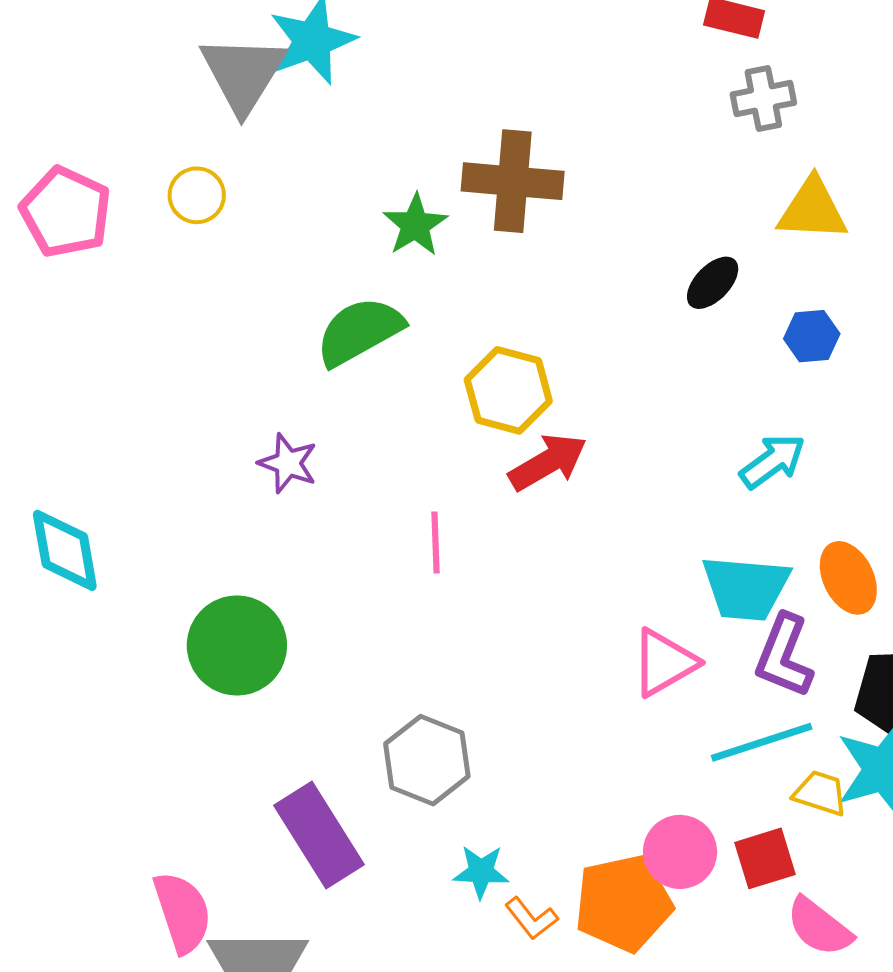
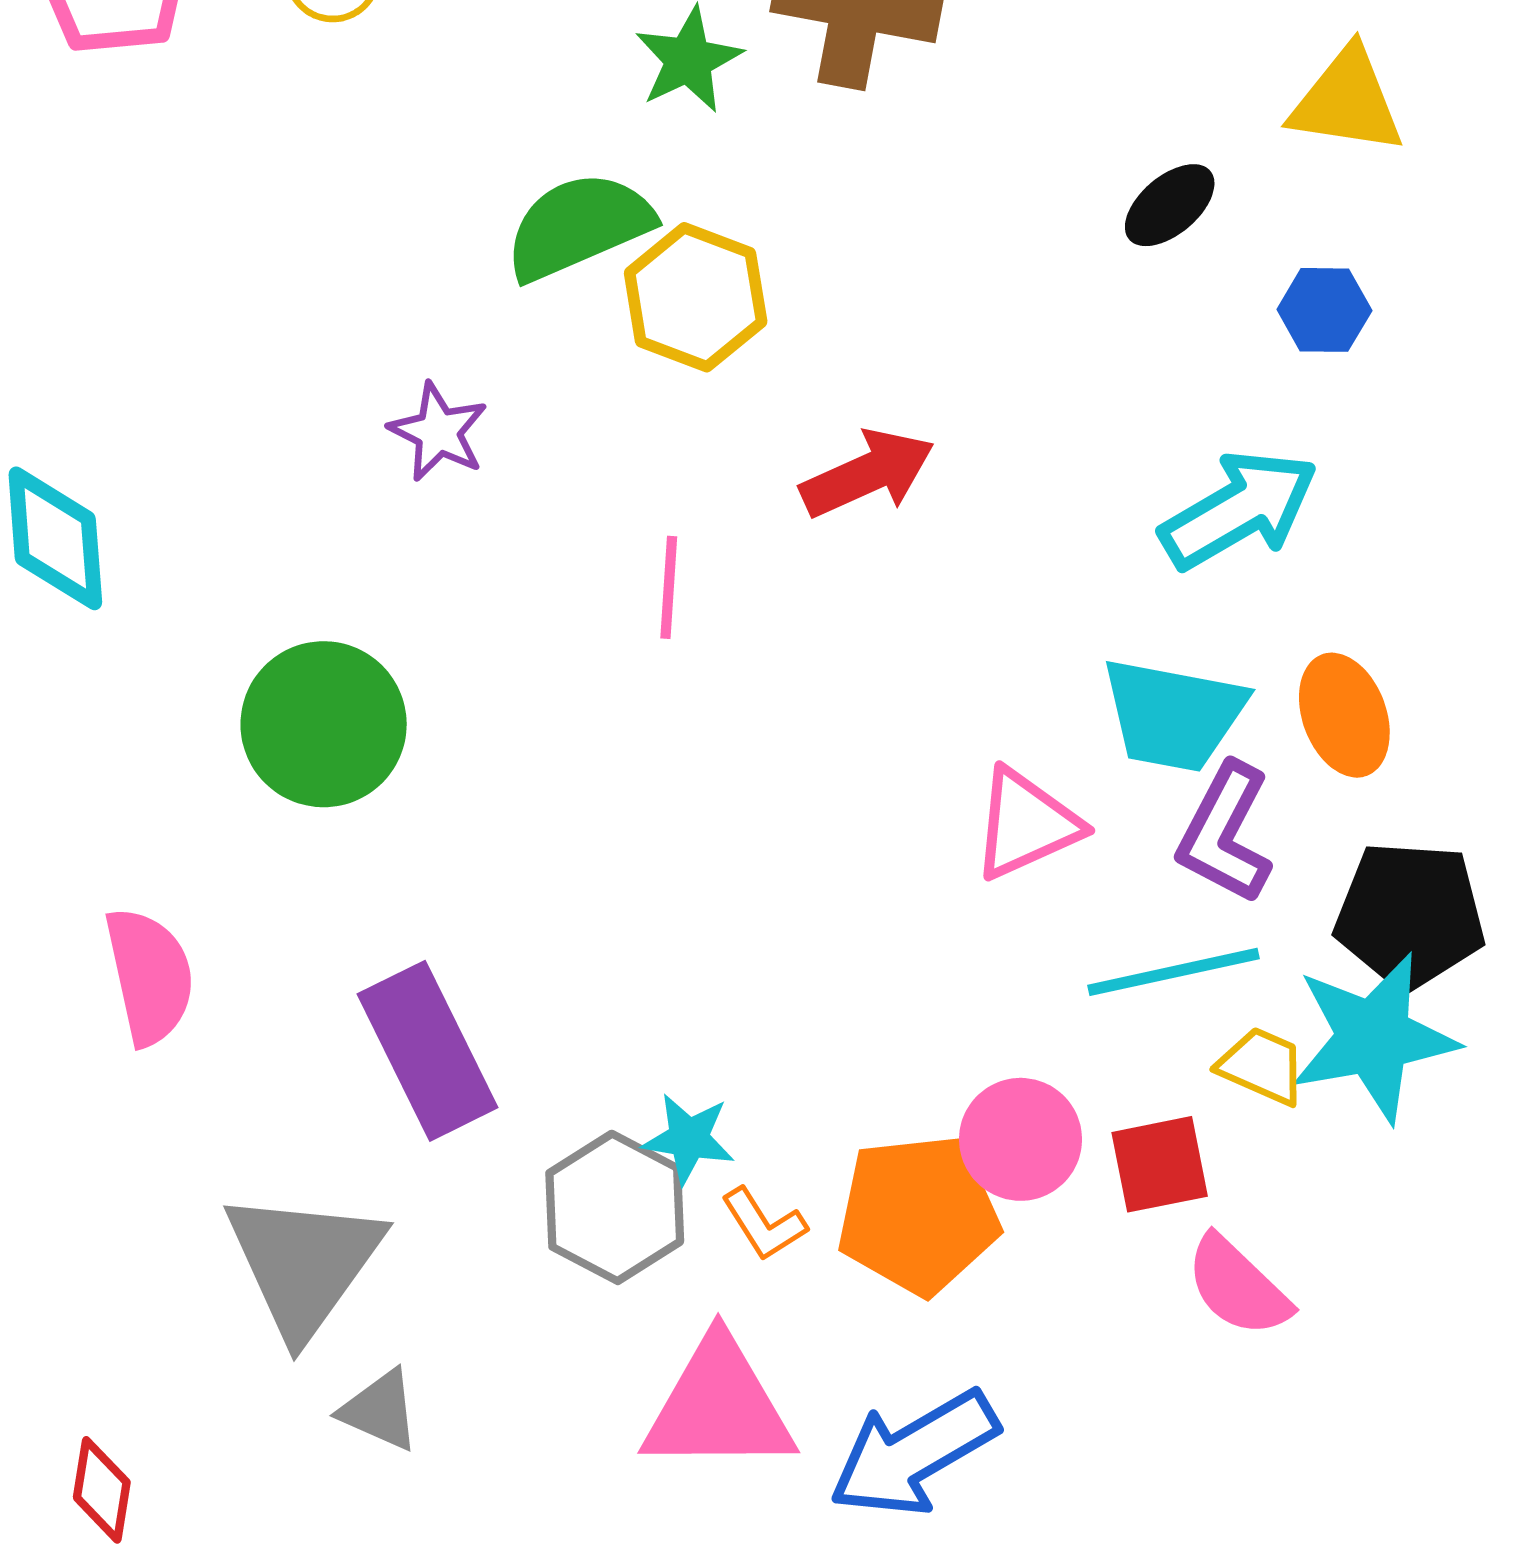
yellow hexagon: (508, 390) -> (696, 297), moved
cyan arrow: (773, 461) -> (1239, 510), size x1.4
gray hexagon: (427, 760) -> (615, 1207), moved
pink semicircle: (182, 912) -> (150, 976), moved

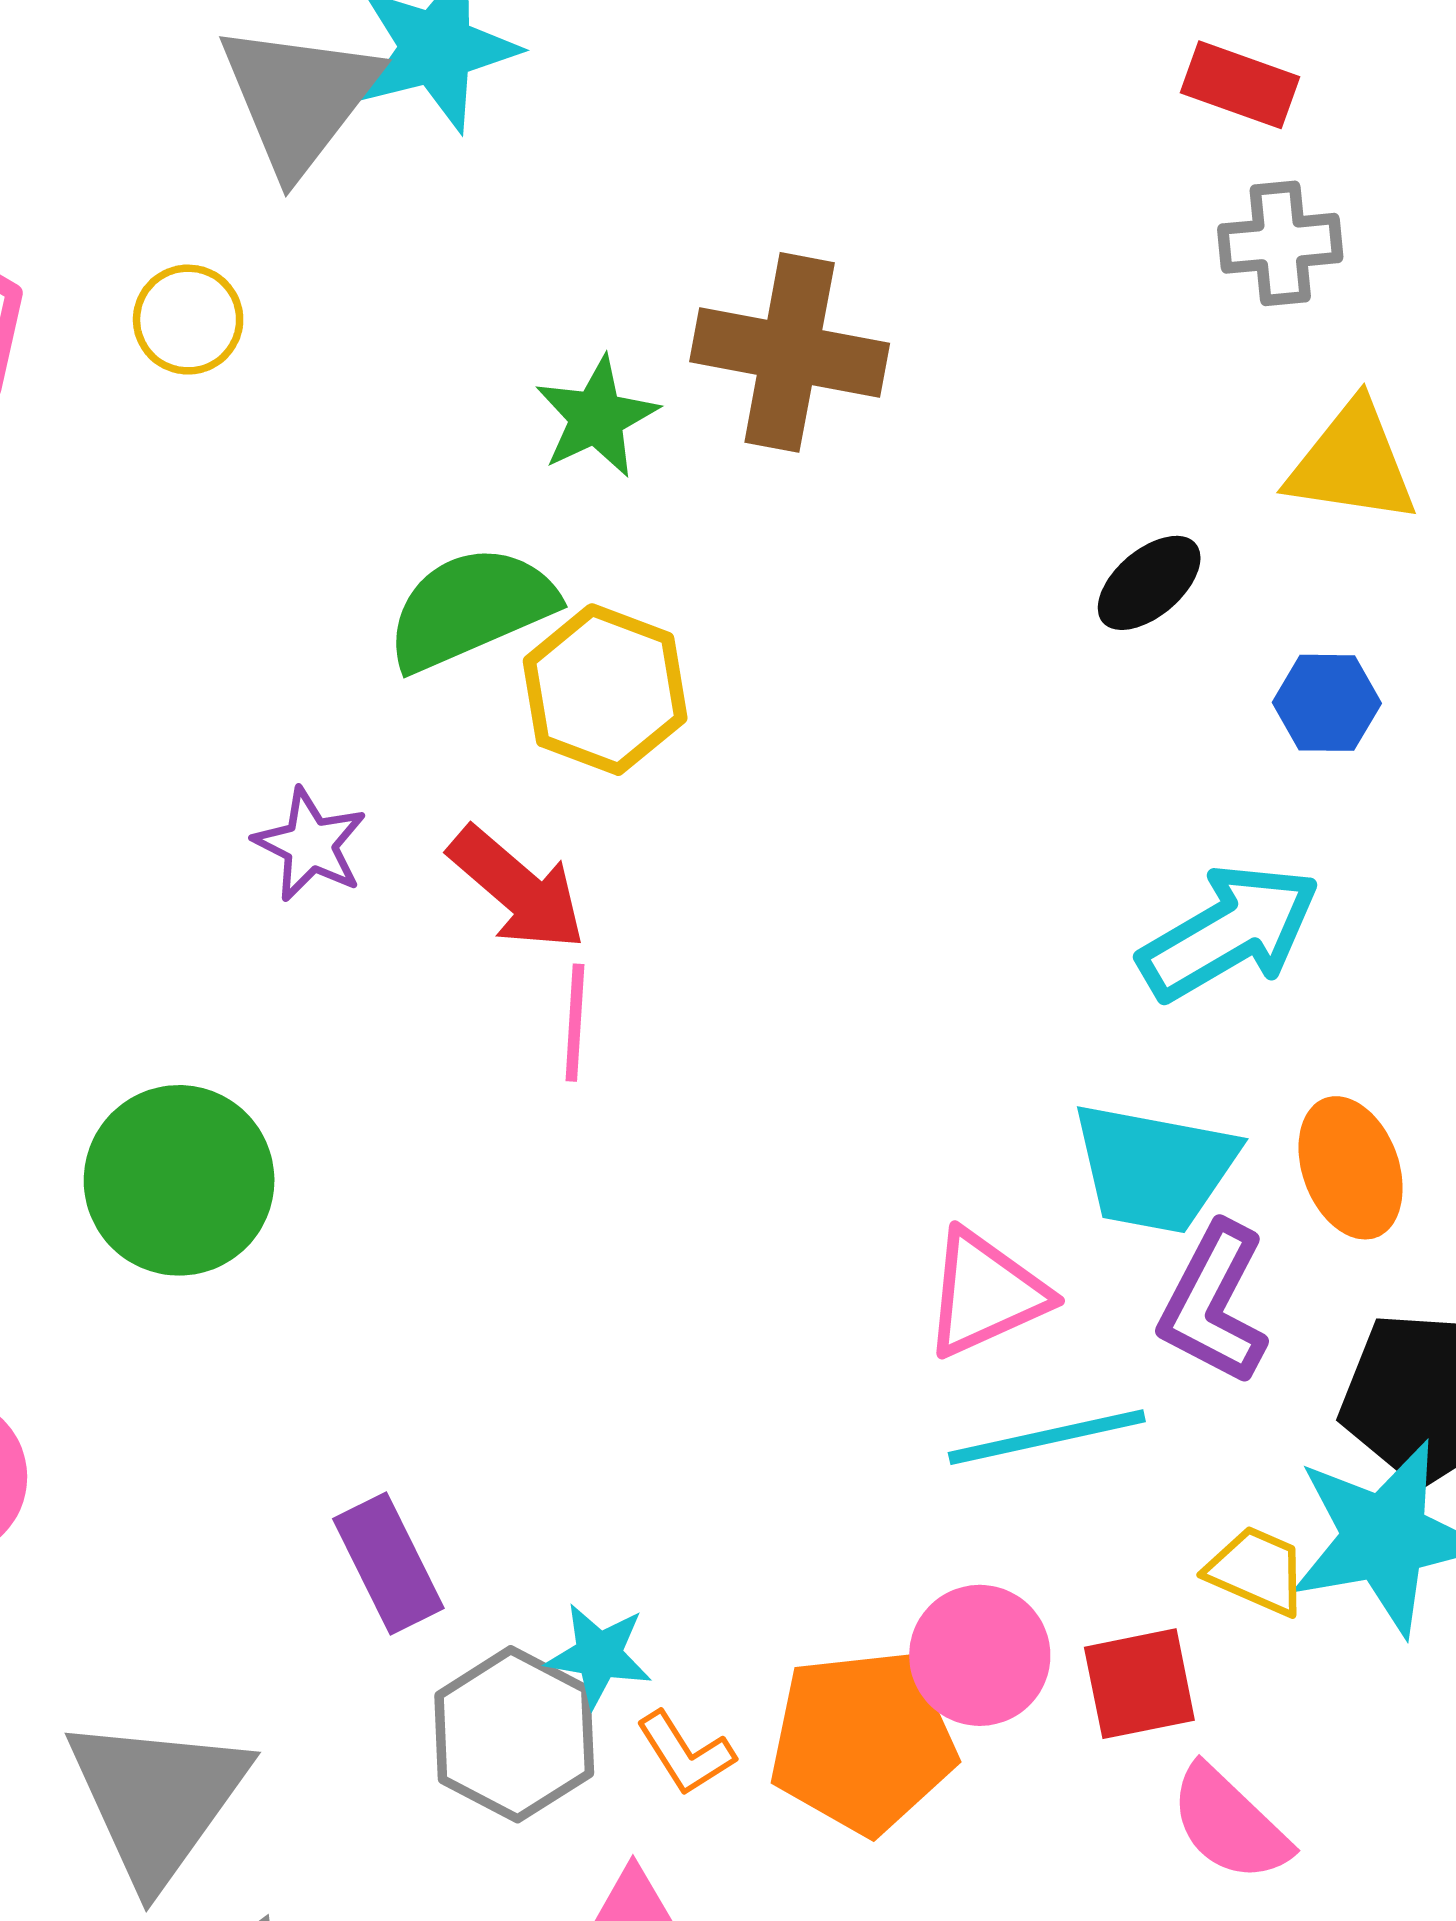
red arrow: (868, 474) -> (517, 889), moved, turned 65
cyan line: (1174, 972) -> (1047, 1437), moved
purple rectangle: (427, 1051) -> (388, 1563), moved, size x0.7

